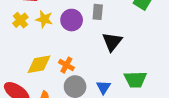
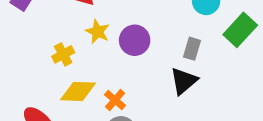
gray rectangle: (98, 12) -> (192, 49), moved
yellow cross: (20, 20) -> (63, 54), moved

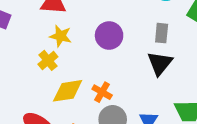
yellow star: (98, 32) -> (61, 36), moved

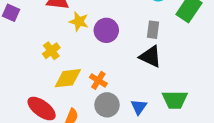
yellow star: (61, 36) -> (79, 22), moved
black triangle: (160, 63) -> (150, 57), turned -45

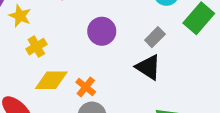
yellow star: (79, 22) -> (20, 16), moved
gray rectangle: (153, 30) -> (155, 37), turned 30

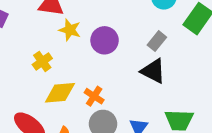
yellow star: (20, 16) -> (70, 30), moved

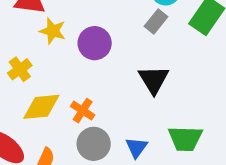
gray rectangle: (157, 41) -> (156, 21), moved
black triangle: (153, 71) -> (154, 80), turned 32

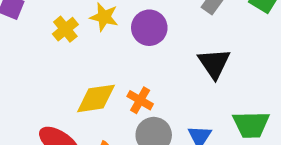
yellow cross: (20, 69) -> (65, 29), moved

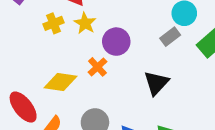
orange cross: (140, 100) -> (97, 67), moved

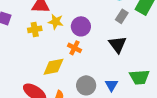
yellow cross: (53, 23) -> (35, 29), turned 32
gray rectangle: (170, 37) -> (122, 16), moved

